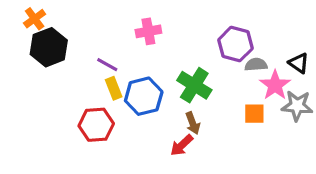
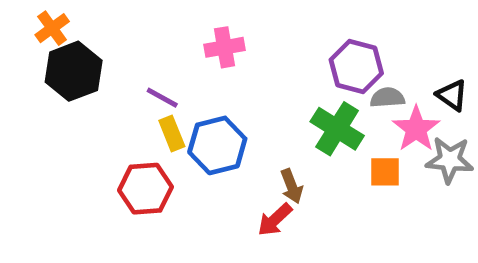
green cross: (194, 85) -> (337, 129), moved

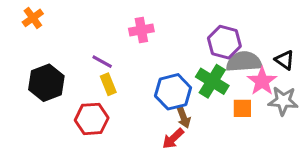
black hexagon: (74, 71) -> (46, 83), moved
gray semicircle: (387, 98) -> (244, 62), size x1.6
blue hexagon: (217, 145) -> (173, 92), moved

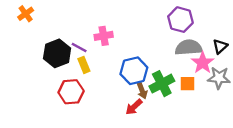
pink cross: (141, 30) -> (104, 36), moved
purple hexagon: (224, 42) -> (180, 20), moved
black triangle: (285, 60) -> (220, 46), turned 42
green cross: (212, 81) -> (162, 84), moved, turned 30
black hexagon: (46, 83) -> (57, 53), moved

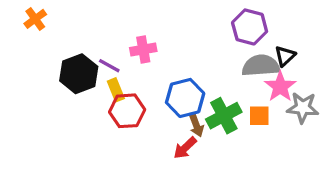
black triangle: (220, 46) -> (285, 56), moved
red hexagon: (71, 92) -> (127, 111), moved

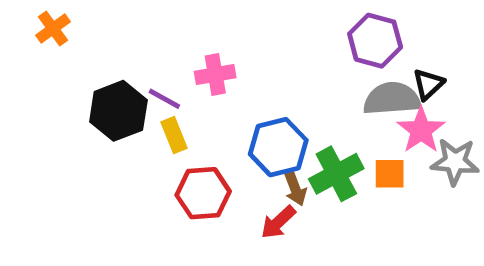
red hexagon: (127, 111) -> (203, 193), moved

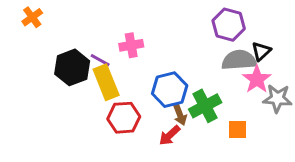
yellow rectangle: (174, 135) -> (106, 82), size x1.6
orange square: (390, 174) -> (238, 130), moved

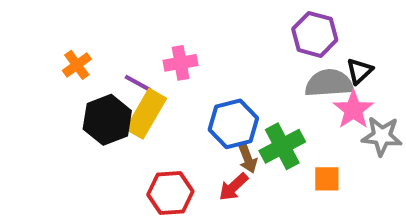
orange cross: (32, 17) -> (77, 65), moved
black hexagon: (72, 67) -> (107, 120), moved
yellow rectangle: (106, 82) -> (146, 114), turned 52
red hexagon: (124, 118) -> (170, 193), moved

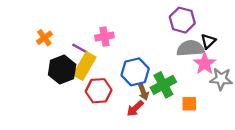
red hexagon: (170, 193) -> (99, 91), moved

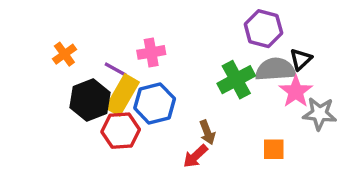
blue hexagon: (135, 72) -> (155, 103), moved
green cross: (163, 85) -> (236, 80), moved
red hexagon: (99, 91) -> (121, 131), moved

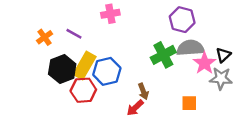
pink cross: (151, 52) -> (110, 14), moved
black triangle: (301, 59) -> (223, 55), moved
purple line: (115, 69) -> (74, 34), moved

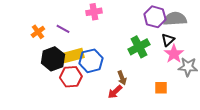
gray semicircle: (190, 48) -> (175, 19), moved
black triangle: (223, 55) -> (168, 40), moved
yellow rectangle: (85, 65) -> (72, 56), turned 45

